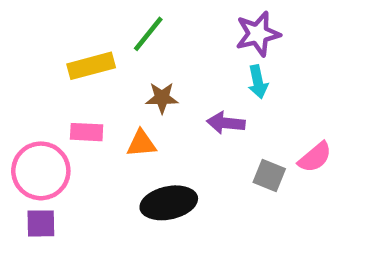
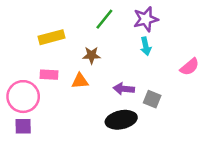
green line: (148, 34) -> (104, 19), moved
purple arrow: (226, 123) -> (124, 89), moved
pink semicircle: (315, 157) -> (190, 67), moved
black ellipse: (169, 203) -> (121, 120), moved

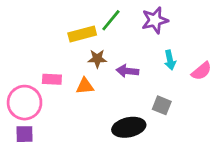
yellow rectangle: (52, 37) -> (82, 34), moved
cyan arrow: (146, 46) -> (170, 60), moved
purple arrow: (124, 89) -> (127, 71), moved

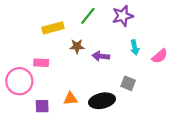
yellow rectangle: (82, 34) -> (53, 28), moved
orange triangle: (85, 86) -> (70, 99), moved
purple square: (25, 134) -> (42, 106), moved

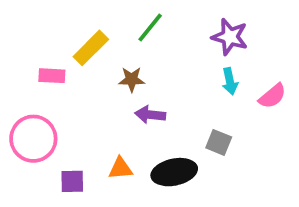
purple star: (123, 16) -> (230, 37), moved, turned 30
yellow rectangle: (53, 28) -> (91, 48), turned -30
purple arrow: (101, 56) -> (150, 115), moved
pink rectangle: (41, 63) -> (52, 76), moved

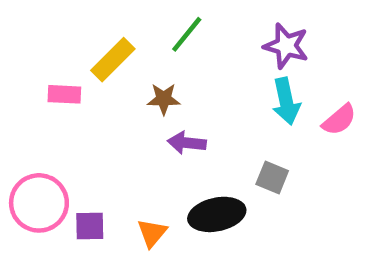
cyan arrow: (230, 81) -> (286, 101), size x1.4
pink circle: (33, 139) -> (39, 203), moved
orange triangle: (120, 168) -> (152, 233), moved, turned -45

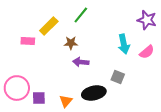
purple star: (286, 46) -> (147, 20), moved

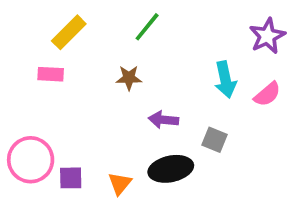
purple star: (147, 20) -> (267, 36), turned 30
yellow rectangle: (49, 26) -> (69, 32), moved
purple arrow: (81, 62) -> (163, 120), moved

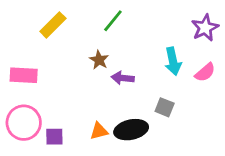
pink rectangle: (51, 74) -> (24, 75), moved, size x1.4
brown star: (129, 78) -> (99, 60), turned 30
purple arrow: (163, 120) -> (123, 78), moved
orange triangle: (120, 183) -> (99, 131), moved, turned 36

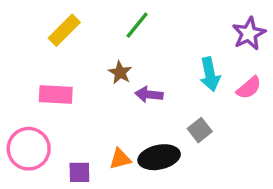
pink rectangle: (24, 75) -> (56, 94), moved
gray square: (165, 107) -> (200, 130), turned 30
purple square: (54, 137) -> (79, 172), moved

